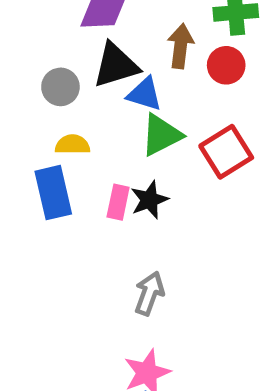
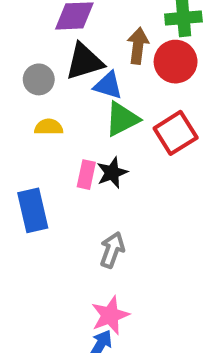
red circle: (226, 65) -> (176, 62), size x1.4
blue rectangle: (53, 193) -> (33, 210), moved

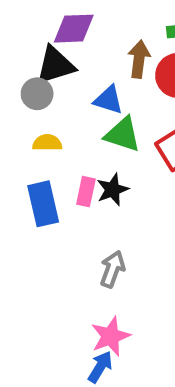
black triangle: (84, 62) -> (55, 65), moved
green triangle: (122, 119) -> (123, 135), turned 45
blue rectangle: (33, 210) -> (43, 204), moved

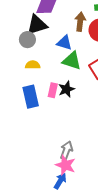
gray arrow: (112, 269) -> (66, 150), moved
pink star: (110, 336) -> (65, 165), turned -30

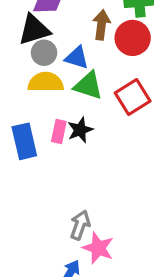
gray circle: (27, 40) -> (44, 53), moved
yellow semicircle: (33, 65) -> (46, 82), moved, size x1.5
pink star: (65, 165) -> (98, 248), moved

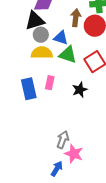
black star: (80, 130) -> (80, 90), moved

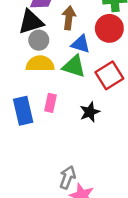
brown arrow: (76, 18) -> (69, 18), moved
blue triangle: (61, 38) -> (81, 44), moved

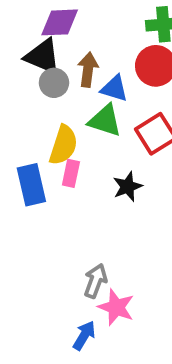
brown arrow: (69, 18) -> (88, 70), moved
black triangle: (31, 22) -> (43, 56), turned 40
yellow semicircle: (40, 64) -> (63, 145), moved, turned 108

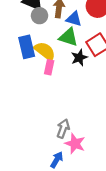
yellow semicircle: (63, 145) -> (45, 51), turned -70
blue rectangle: (31, 185) -> (27, 47), moved
black star: (128, 187) -> (79, 58), moved

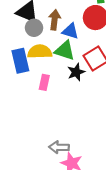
yellow semicircle: (45, 51) -> (40, 52), moved, turned -40
gray arrow: (63, 129) -> (59, 147), turned -108

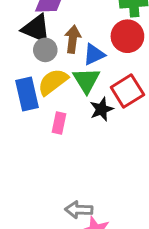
blue triangle: (70, 31) -> (94, 54), turned -42
green triangle: (65, 51) -> (86, 80), turned 40
yellow semicircle: (40, 52) -> (53, 82), turned -35

